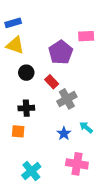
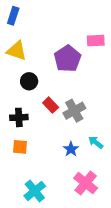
blue rectangle: (13, 23) -> (13, 16), moved, turned -56
red rectangle: (52, 82) -> (51, 105), moved
black cross: (26, 108) -> (19, 117), moved
pink cross: (77, 164) -> (86, 183), turned 30

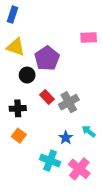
purple pentagon: (67, 59) -> (47, 58), moved
orange square: (20, 147) -> (19, 136), turned 32
cyan cross: (35, 191) -> (50, 161), moved, turned -30

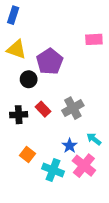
red rectangle: (47, 97) -> (43, 109), moved
orange square: (19, 136) -> (28, 154), moved
pink cross: (79, 169) -> (84, 166), moved

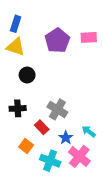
blue rectangle: (13, 15) -> (16, 24), moved
purple pentagon: (50, 62) -> (57, 41), moved
gray cross: (73, 108) -> (57, 109), moved, turned -30
red rectangle: (43, 109) -> (42, 127), moved

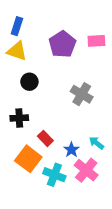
gray cross: (57, 109) -> (82, 94), moved
orange square: (26, 146) -> (28, 159), size x1.6

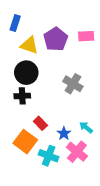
yellow triangle: (17, 51) -> (29, 45), moved
black circle: (29, 82) -> (26, 73), size x1.5
black cross: (19, 118) -> (22, 96), moved

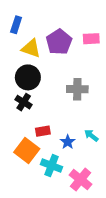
gray cross: (73, 84) -> (77, 89), turned -30
black cross: (22, 96) -> (24, 102), turned 35
red rectangle: (40, 123) -> (43, 131), turned -56
pink cross: (77, 152) -> (81, 180), moved

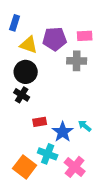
purple pentagon: (59, 42) -> (55, 39), turned 30
gray cross: (77, 89) -> (77, 61), moved
blue star: (68, 142) -> (63, 132), size x1.5
orange square: (27, 150) -> (25, 167), moved

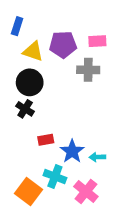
cyan arrow: (85, 126) -> (97, 157), moved, turned -40

